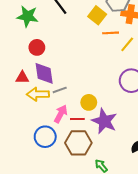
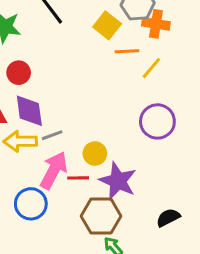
pink arrow: (61, 114) -> (54, 170), size x1.4
brown hexagon: (78, 143) -> (101, 216), moved

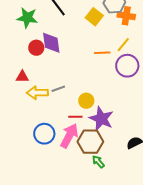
orange line: (127, 51) -> (102, 53), moved
purple diamond: (29, 111) -> (51, 43), moved
purple circle: (157, 121) -> (127, 66), moved
pink arrow: (54, 170) -> (69, 136), moved

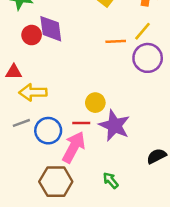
gray line: (58, 89) -> (21, 123), moved
blue circle: (44, 134) -> (48, 131), moved
brown hexagon: (90, 142) -> (56, 182), moved

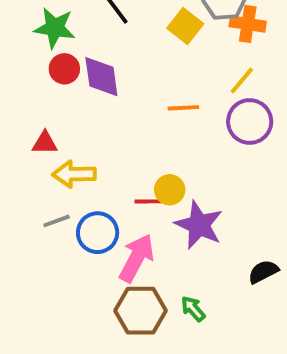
red circle: (32, 35) -> (64, 69), moved
orange line: (116, 41) -> (183, 108), moved
red line: (81, 123) -> (148, 201), moved
brown hexagon: (56, 182) -> (140, 311), moved

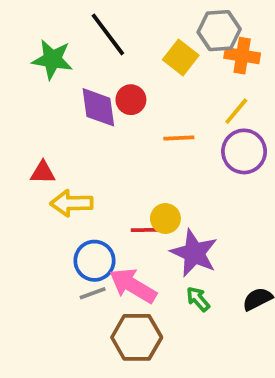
red circle: (64, 69) -> (131, 100), moved
gray line: (57, 221) -> (93, 293), moved
pink arrow: (137, 258) -> (133, 286), turned -87
green arrow: (193, 309) -> (198, 299), moved

